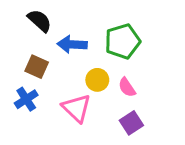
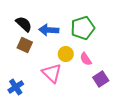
black semicircle: (40, 21) -> (24, 24), moved
blue cross: (26, 99) -> (16, 87), moved
purple square: (131, 123) -> (101, 79), moved

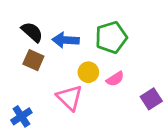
pink semicircle: (86, 59) -> (115, 79), turned -88
purple square: (101, 79) -> (151, 99), moved

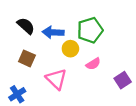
brown square: (33, 60) -> (27, 58), moved
yellow circle: (88, 72) -> (70, 49), moved

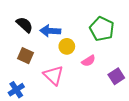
green pentagon: (90, 30) -> (102, 29), moved, turned -30

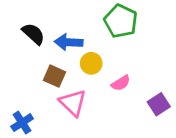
green pentagon: (102, 29) -> (121, 21), moved
brown square: (26, 56) -> (55, 76), moved

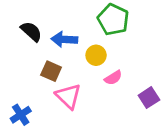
yellow circle: (91, 63) -> (96, 55), moved

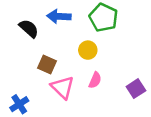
blue arrow: (64, 39) -> (59, 16), moved
pink semicircle: (113, 78) -> (95, 80), moved, turned -35

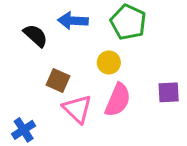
pink semicircle: (95, 80) -> (118, 100), size x1.6
purple square: (136, 89) -> (169, 92), moved, turned 30

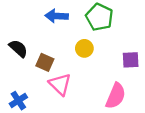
black semicircle: (36, 36) -> (18, 48), moved
purple square: (169, 92) -> (131, 60), moved
pink semicircle: (118, 100) -> (116, 96), moved

